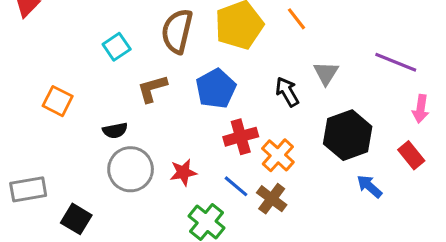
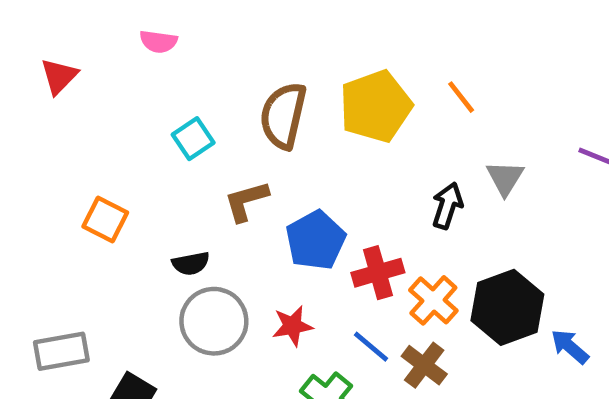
blue pentagon: (216, 89) -> (316, 240), moved
black arrow: (287, 92) -> (447, 206), turned 48
black hexagon: (348, 135) -> (507, 307), moved

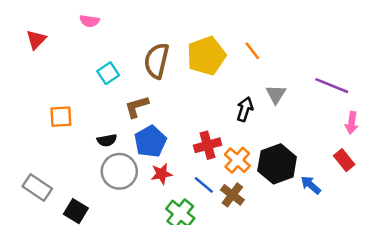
orange square: (105, 220) -> (61, 117), turned -30
blue pentagon: (316, 240) -> (150, 141), moved
gray rectangle: (61, 351) -> (37, 187), turned 44

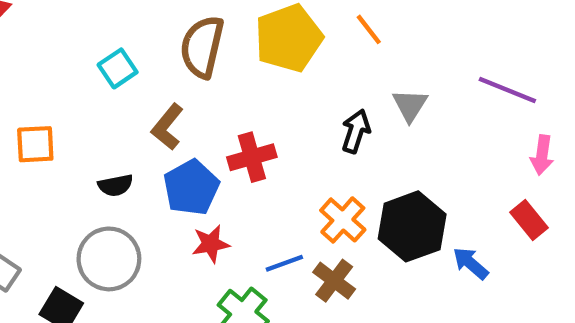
brown L-shape: (137, 107) -> (167, 127), turned -35
red cross: (208, 145) -> (252, 157), moved
gray circle: (119, 171) -> (109, 259), moved
blue line: (204, 185) -> (284, 263), turned -60

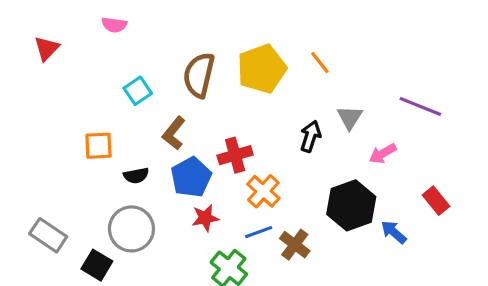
orange square: (35, 144) -> (98, 146), moved
pink arrow: (542, 155) -> (383, 154), moved, turned 52
orange cross: (343, 220) -> (263, 191), moved

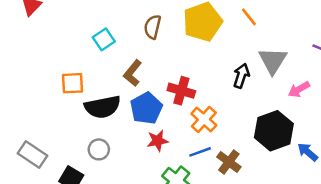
brown semicircle: (199, 75) -> (153, 27), size x0.7
gray triangle: (350, 117) -> (273, 61), size x1.4
red cross: (235, 155) -> (181, 91), turned 32
black semicircle: (136, 176) -> (103, 107), size x1.8
gray circle: (131, 229) -> (99, 149), size x0.6

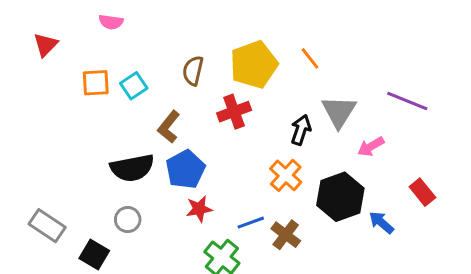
orange square: (73, 83) -> (96, 83), moved
red cross: (181, 91) -> (234, 112), moved, turned -36
orange cross: (204, 119) -> (286, 175), moved

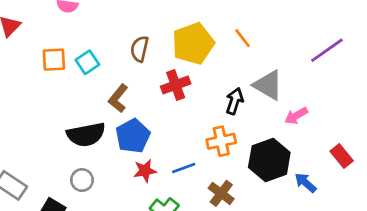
purple line: (407, 101) -> (327, 50), moved, turned -57
gray triangle: (339, 112) -> (268, 85), turned -32
orange cross: (286, 175) -> (221, 141), turned 36
blue line: (251, 223) -> (184, 168), moved

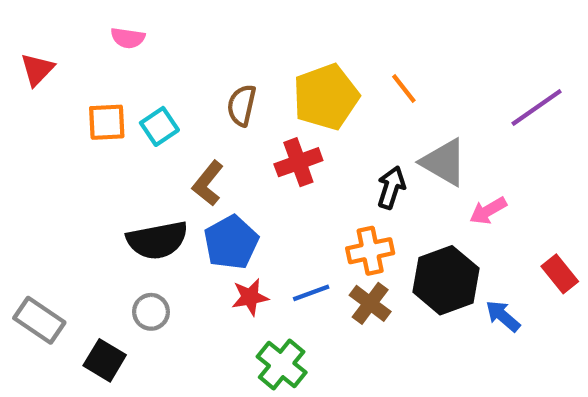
brown cross: (221, 193) -> (370, 303), moved

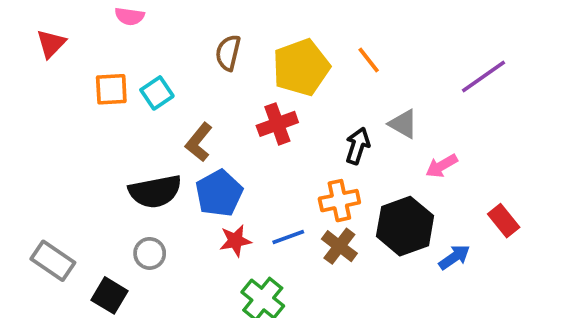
brown semicircle: (242, 105) -> (228, 53), moved
gray triangle: (444, 162) -> (403, 124), size x0.7
blue arrow: (503, 316) -> (454, 257), turned 104

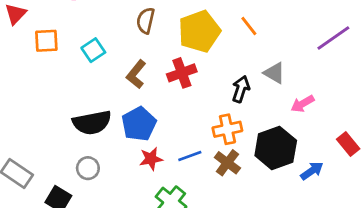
orange square: (111, 89) -> (46, 41), moved
brown L-shape: (199, 142) -> (136, 74), moved

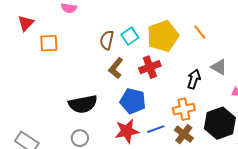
brown semicircle: (146, 21) -> (107, 40), moved
cyan square: (93, 50) -> (130, 36), moved
blue pentagon: (139, 124) -> (133, 101), moved, turned -30
red star: (151, 159) -> (127, 131), size x1.4

